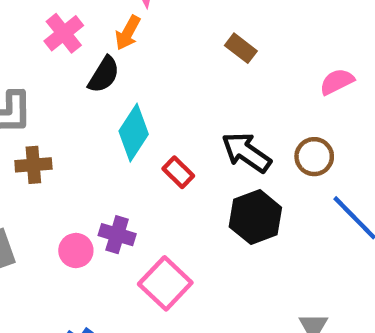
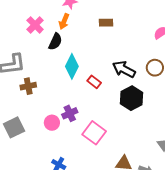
brown rectangle: (241, 48) -> (106, 23), moved, turned -32
purple cross: (117, 235) -> (70, 113), turned -35

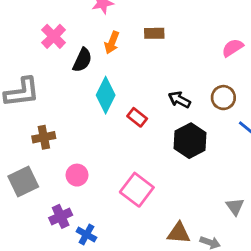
orange arrow: (64, 21) -> (112, 43), moved
black arrow: (124, 69) -> (179, 100), size x0.7
brown cross: (28, 86) -> (44, 137), moved
purple cross: (70, 113) -> (61, 216), moved

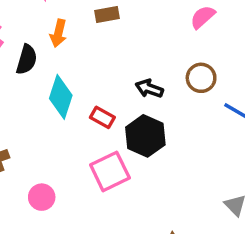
black hexagon: (190, 141) -> (145, 136), moved
pink square: (137, 190) -> (110, 171), moved, turned 36

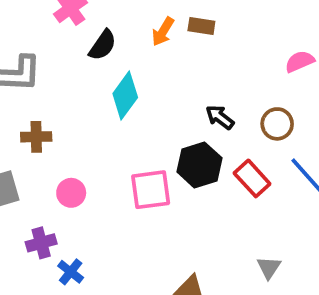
orange arrow: (58, 33) -> (163, 32), moved
red rectangle: (102, 117) -> (252, 178), moved, size x1.4

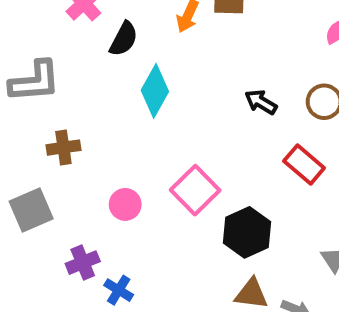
black hexagon: (199, 165) -> (247, 232), moved
pink square: (151, 190) -> (195, 190), turned -30
pink circle: (71, 193) -> (125, 204), moved

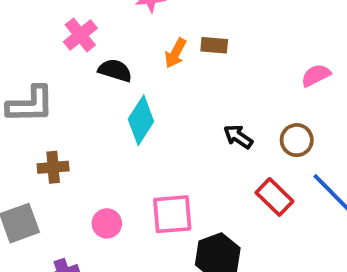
black semicircle: (124, 39) -> (115, 70), turned -104
pink square: (195, 190) -> (172, 214), turned 36

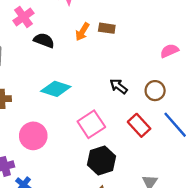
cyan diamond: (141, 120) -> (56, 89), moved, turned 72
pink square: (172, 214) -> (91, 124), moved, turned -32
pink circle: (107, 223) -> (33, 136), size x1.5

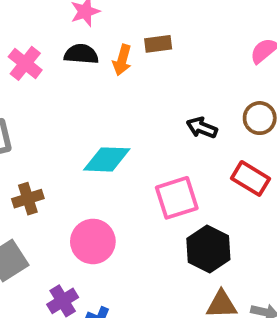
black semicircle: (44, 40) -> (81, 54), moved
pink square: (91, 124) -> (177, 198), turned 32

